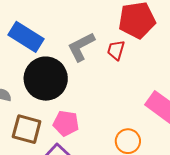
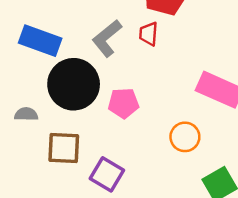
pink pentagon: (66, 123) -> (123, 103), moved

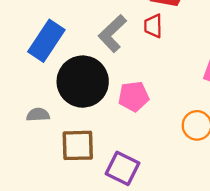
blue rectangle: (40, 41) -> (46, 41), turned -72

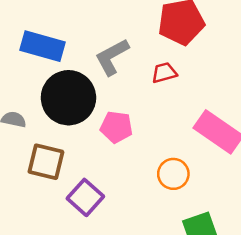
red trapezoid: (153, 26) -> (164, 73), moved, turned 60
blue rectangle: (46, 41) -> (43, 46), turned 57

